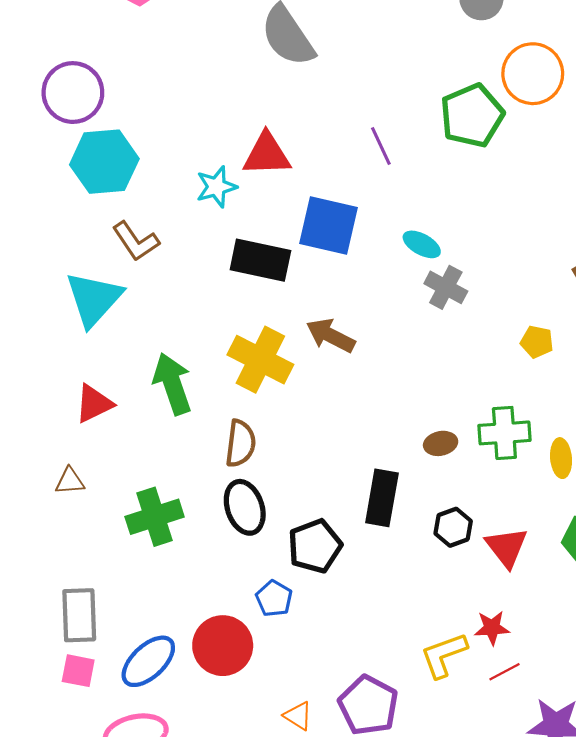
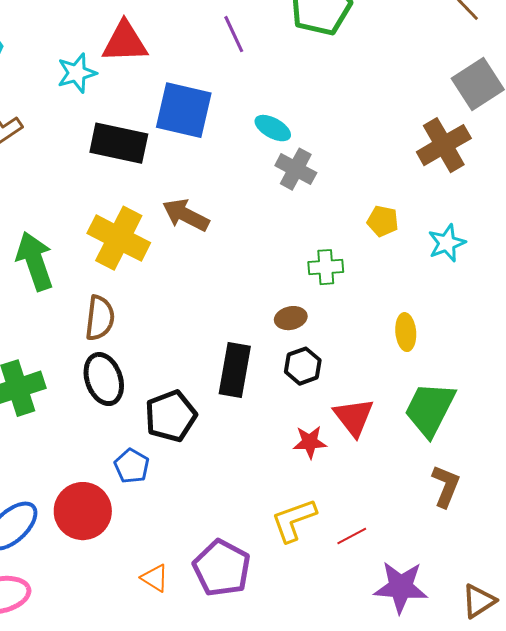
green cross: (504, 433) -> (326, 267), moved, size x0.7
black hexagon: (453, 527) -> (303, 366), moved
red star: (492, 628) -> (310, 442), moved

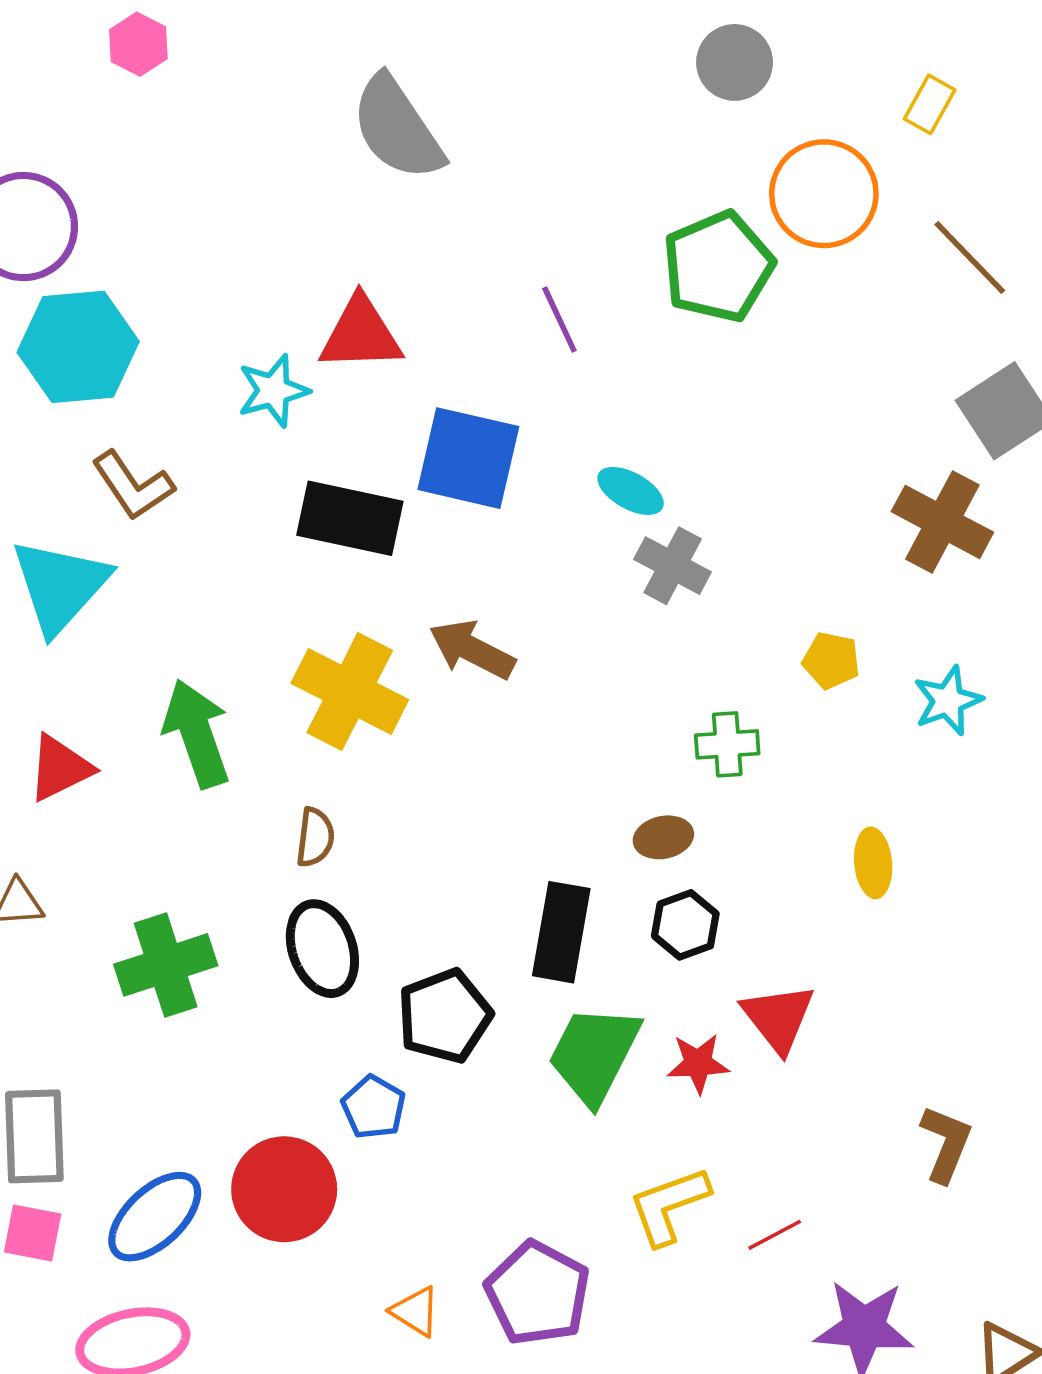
brown cross: (444, 145) -> (942, 522), turned -32
brown semicircle: (100, 318) -> (315, 837), size x0.7
green trapezoid: (430, 409) -> (594, 1054), moved

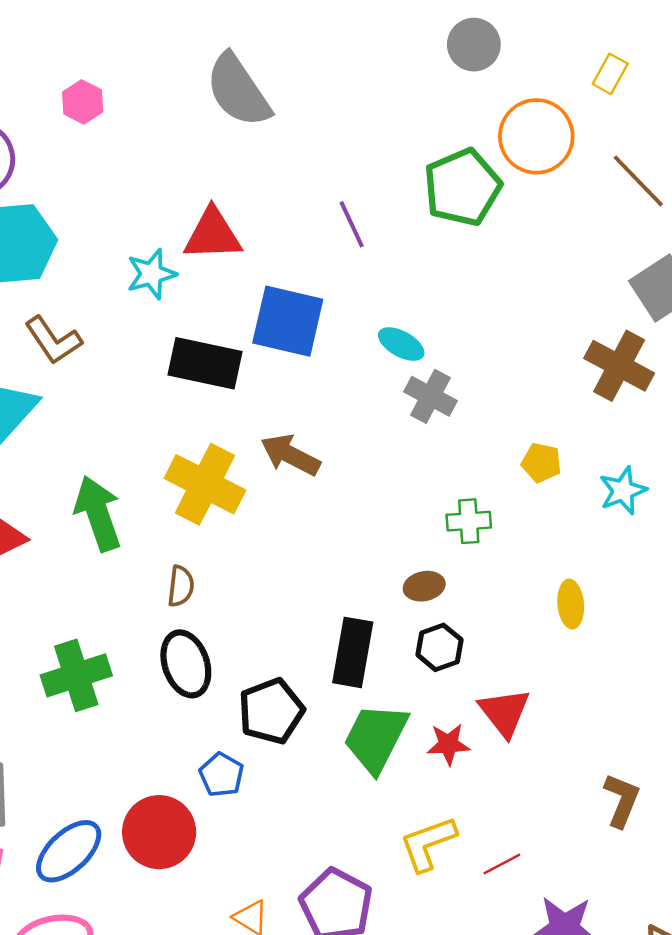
pink hexagon: (138, 44) -> (83, 102), moved

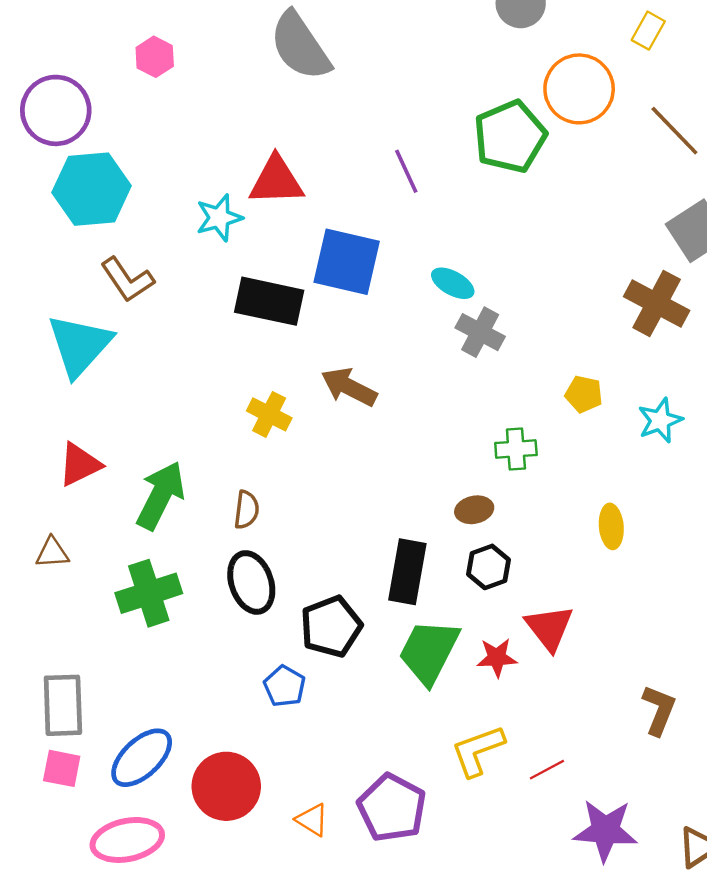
yellow cross: (205, 484) -> (269, 414), size x0.6
green arrow: (98, 514) -> (161, 495), moved, turned 46
red circle: (159, 832) -> (226, 786), moved

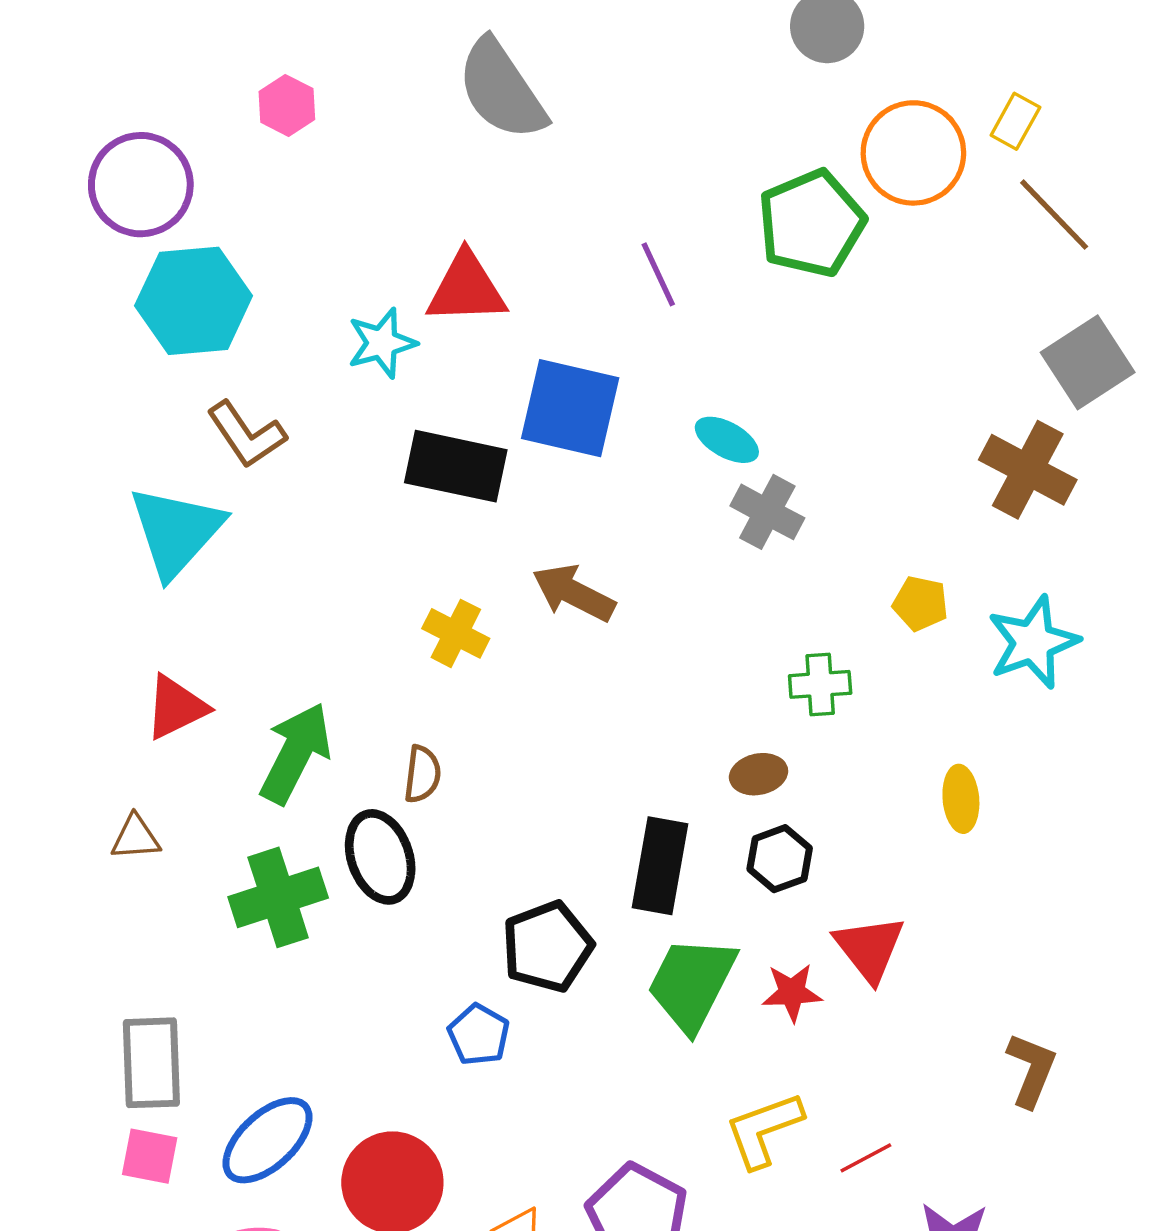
yellow rectangle: (648, 31) -> (1015, 121), moved
cyan star: (660, 420) -> (1033, 642), size x1.4
black ellipse: (251, 582) -> (380, 857), moved

